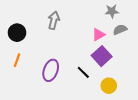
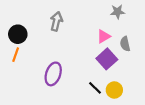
gray semicircle: (120, 30) -> (125, 44), moved, turned -80
orange line: (17, 60) -> (16, 55), moved
black line: (83, 72) -> (95, 88), moved

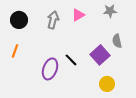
black circle: (18, 34) -> (19, 20), moved
pink triangle: (104, 36) -> (78, 15), moved
black line: (95, 88) -> (71, 60), moved

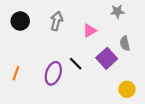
pink triangle: (78, 15) -> (90, 31), moved
orange line: (15, 51) -> (16, 73), moved
yellow circle: (107, 84) -> (127, 89), moved

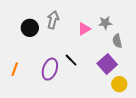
gray star: (117, 11) -> (105, 23), moved
black circle: (20, 21) -> (30, 28), moved
purple square: (107, 58) -> (107, 64), moved

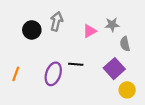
black line: (71, 60) -> (76, 64), turned -40

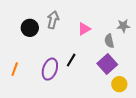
gray star: (112, 25) -> (123, 26), moved
gray semicircle: (125, 44) -> (109, 41), moved
black line: (76, 64) -> (71, 60), turned -64

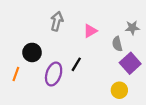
black circle: (30, 28) -> (32, 52), moved
purple square: (107, 64) -> (130, 63), moved
yellow circle: (119, 84) -> (119, 90), moved

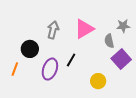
gray arrow: (57, 21) -> (53, 30), moved
pink triangle: (90, 31) -> (84, 29), size x1.5
yellow circle: (119, 90) -> (98, 81), moved

